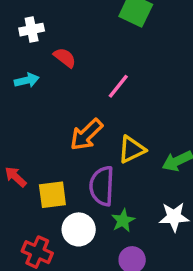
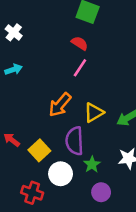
white cross: (32, 30) -> (14, 32), turned -35
red semicircle: (65, 58) -> (80, 43), moved
yellow square: (52, 195) -> (39, 150), turned -30

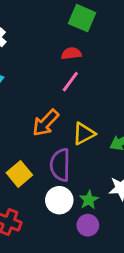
red semicircle: (80, 43) -> (71, 53), turned -42
green star: (92, 164) -> (89, 200), moved
white circle: (61, 174) -> (59, 200), moved

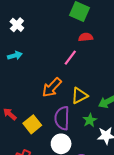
red semicircle: (71, 53) -> (86, 37), moved
green star: (89, 200) -> (90, 120), moved

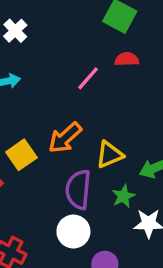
pink line: (70, 58) -> (88, 78), moved
yellow square: (32, 124) -> (21, 155), moved

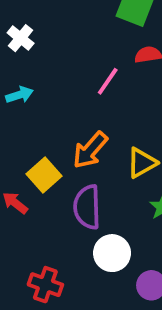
purple semicircle: (78, 190) -> (87, 207), moved

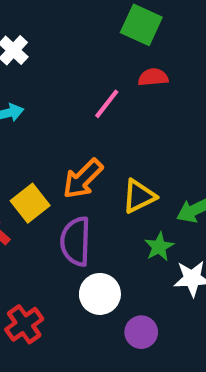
red cross: (45, 285) -> (24, 324), turned 32

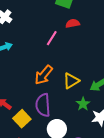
yellow square: (30, 203) -> (22, 119), moved

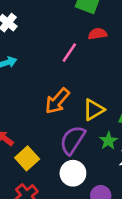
purple semicircle: (43, 105) -> (73, 140), moved, turned 35

